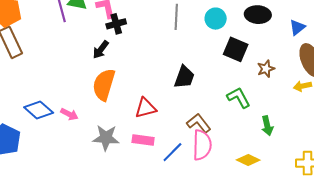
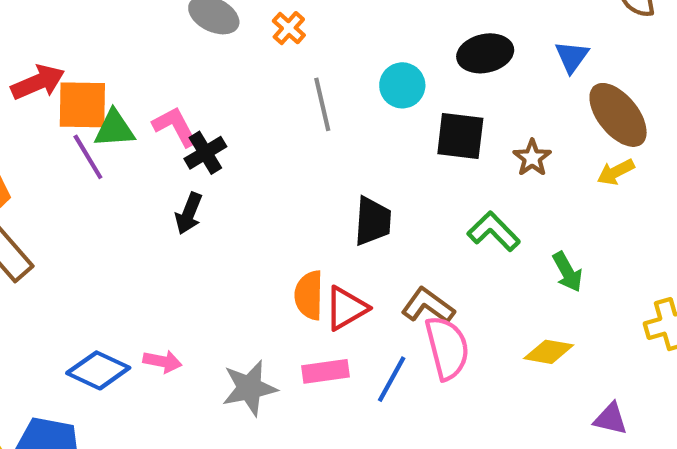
orange semicircle: (104, 85) -> (309, 295), moved, size x0.7
red triangle: (145, 108) -> (346, 308), moved

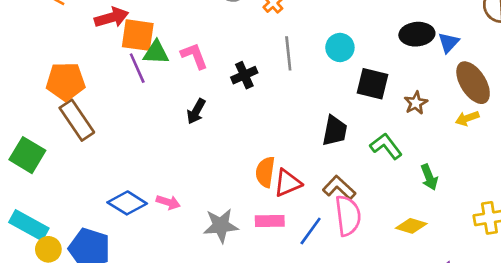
black ellipse: (485, 53) -> (417, 34), moved
black cross: (205, 153) -> (244, 75), moved
black trapezoid: (373, 221) -> (335, 131), moved

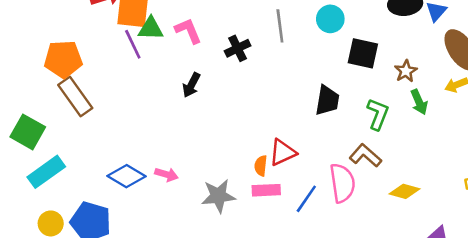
green L-shape: (386, 146) -> (378, 114), turned 60
orange semicircle: (265, 172) -> (261, 166), moved, size x0.7
green arrow: (429, 177) -> (419, 102), moved
brown L-shape: (339, 188) -> (365, 156), moved
cyan rectangle: (29, 225) -> (46, 172), moved, turned -63

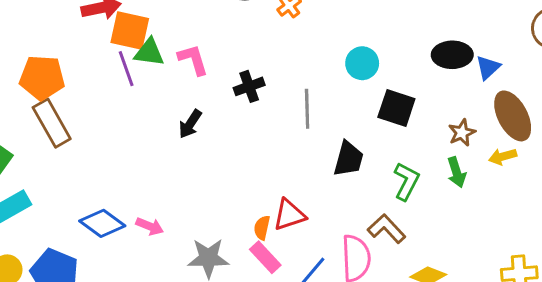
gray line: (280, 26) -> (307, 109), moved
brown star: (406, 71) -> (462, 133), moved
pink rectangle: (266, 190) -> (265, 257), turned 44

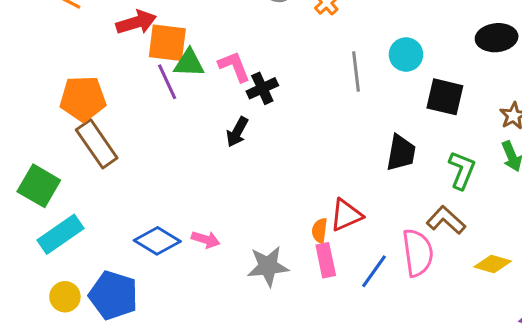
black cross: (249, 86) -> (262, 88), moved
gray line: (307, 109) -> (356, 72), moved
pink rectangle: (265, 257) -> (326, 260), turned 36

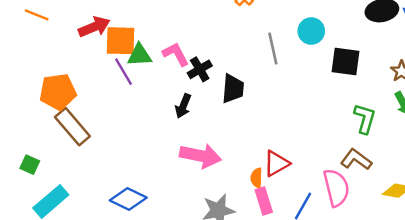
black trapezoid: (401, 153) -> (233, 89), moved
green square: (39, 186) -> (30, 165), size x0.6
pink arrow: (206, 240) -> (200, 156), moved, size x1.8

